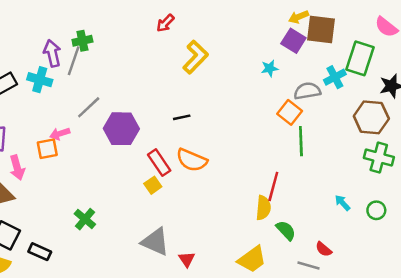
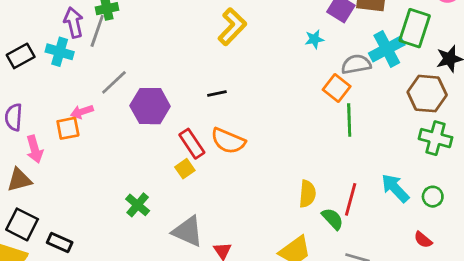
cyan cross: (335, 77) -> (387, 49), size x1.4
red line: (273, 186) -> (351, 199), moved
cyan arrow: (342, 203) -> (395, 188), size x1.6
green cross: (85, 219) -> (138, 205), moved
red semicircle: (324, 249) -> (423, 240), moved

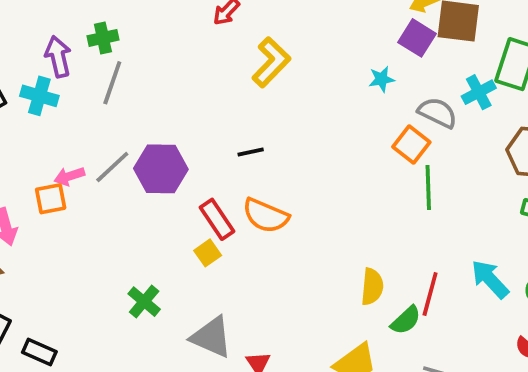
gray line: (97, 31) -> (112, 83), moved
cyan cross: (387, 49) -> (479, 92), size x0.7
gray semicircle: (356, 64) -> (438, 113), turned 36
gray line: (114, 82) -> (112, 167), moved
green semicircle: (332, 219) -> (406, 320), turned 90

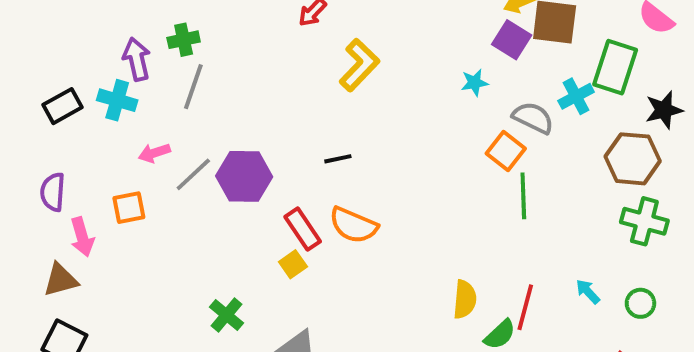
pink arrow: (69, 176) -> (154, 153), moved
cyan arrow: (490, 279) -> (588, 292), size x0.6

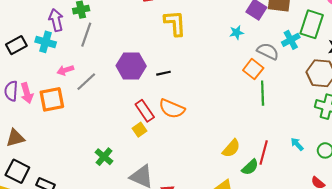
yellow L-shape: (359, 65) -> (175, 23), turned -48
purple hexagon: (244, 176) -> (131, 66), moved
orange square: (129, 208) -> (52, 99), size x1.4
pink arrow: (82, 237) -> (27, 93), moved
yellow semicircle: (465, 299) -> (231, 148), turned 36

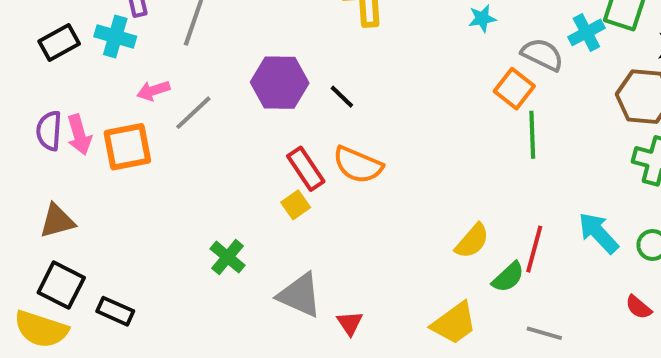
black line: (163, 73) -> (342, 97), turned 56
cyan arrow: (297, 144) -> (598, 233), size x1.6

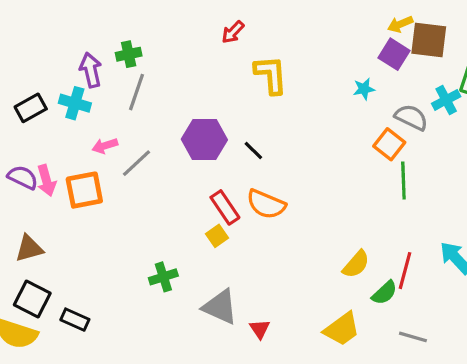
purple semicircle: (49, 131) -> (23, 177), turned 112
green cross: (228, 257) -> (163, 277), turned 32

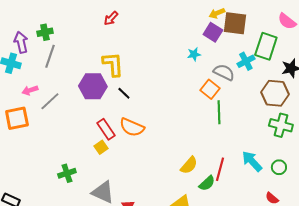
yellow L-shape: (271, 75) -> (113, 64), moved

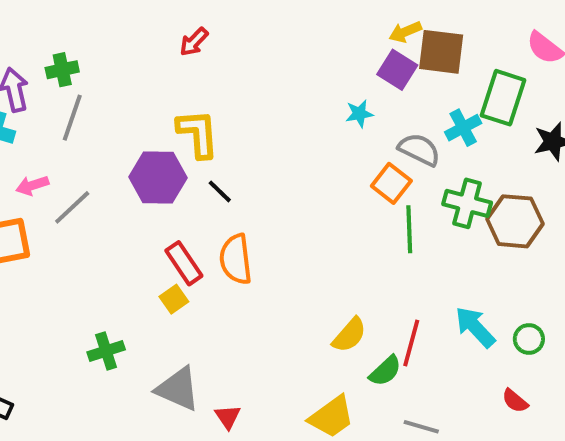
brown hexagon: (275, 93) -> (515, 221), moved
green cross: (281, 125) -> (467, 203), moved
orange semicircle: (132, 127) -> (236, 259), turned 60

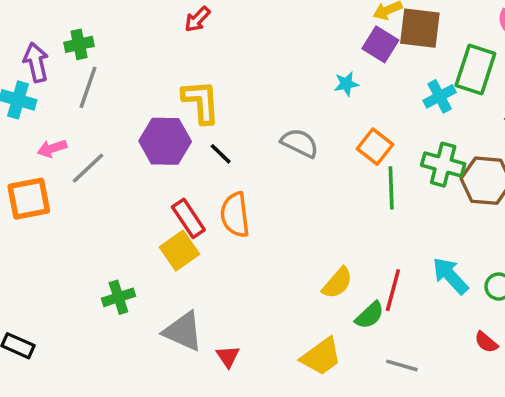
gray semicircle: (419, 150) -> (300, 143), moved
yellow square: (174, 299) -> (179, 251), size x1.5

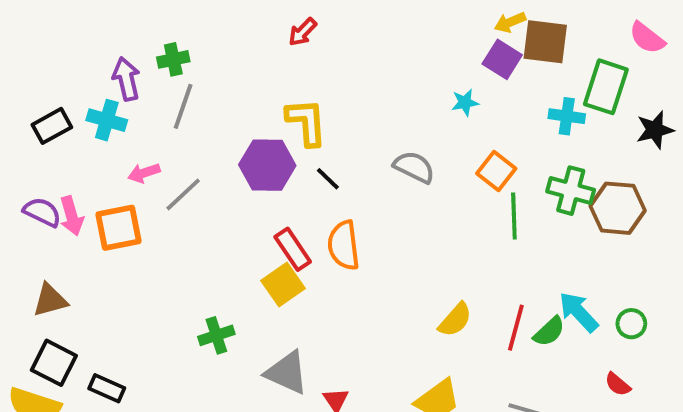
cyan cross: (440, 96) -> (567, 116), turned 36
green semicircle: (370, 315) -> (549, 331), moved

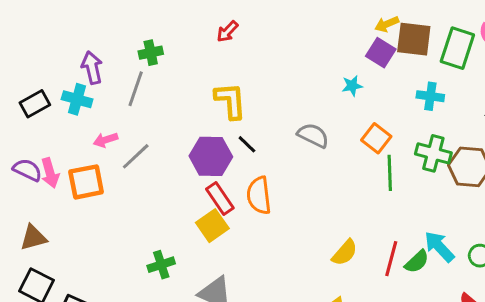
green cross: (173, 59) -> (151, 53), moved
green rectangle: (606, 87) -> (457, 48), moved
purple hexagon: (267, 165) -> (211, 156), moved

